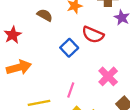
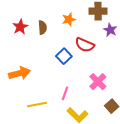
brown semicircle: (45, 15) -> (42, 27), turned 56
red star: (13, 35) -> (20, 27), moved

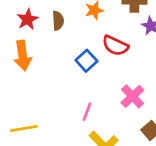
orange arrow: (19, 73) -> (23, 56), moved, turned 95
yellow line: (37, 105) -> (24, 128), moved

